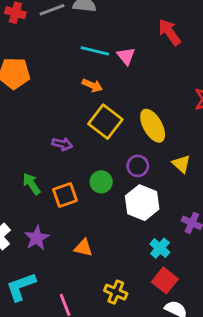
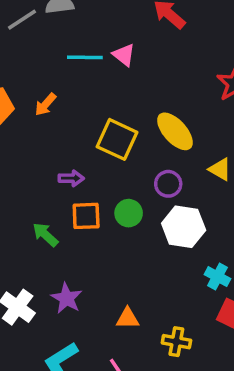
orange arrow: (92, 85) -> (45, 104), moved, turned 120
orange square: (65, 195) -> (86, 216), moved, turned 30
orange triangle: (83, 248) -> (128, 318), moved

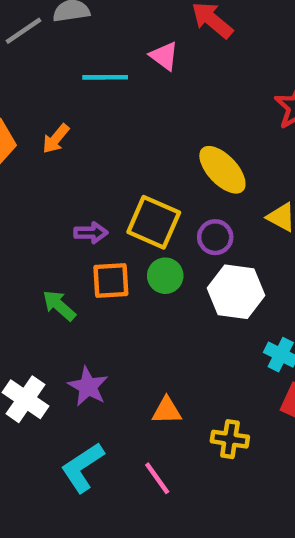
pink triangle: (124, 55) -> (164, 56), moved
yellow square: (117, 139) -> (154, 222), moved

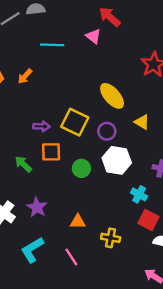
pink triangle: (164, 56) -> (93, 36), moved
green circle: (165, 276) -> (81, 168), moved

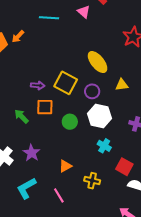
orange arrow: (25, 76) -> (18, 36), moved
yellow triangle: (142, 122) -> (122, 85), turned -40
cyan cross: (139, 194) -> (104, 146), moved
orange triangle: (78, 222) -> (65, 166), turned -32

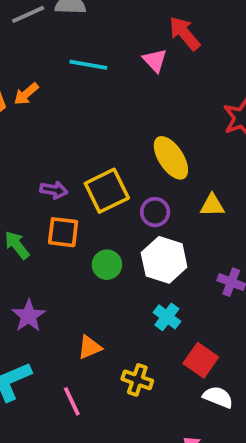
yellow square: (66, 83) -> (107, 191), turned 30

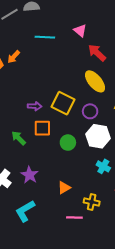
red arrow: (185, 33) -> (97, 53), moved
yellow square: (107, 191) -> (63, 103), turned -30
pink line: (72, 401) -> (74, 217), moved, turned -56

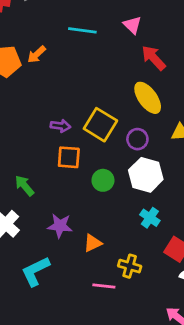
green arrow: (19, 138) -> (24, 186), moved
purple star: (29, 175) -> (60, 226), moved, turned -30

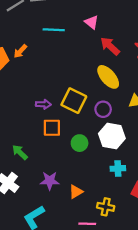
cyan cross: (150, 218) -> (118, 168), turned -32

